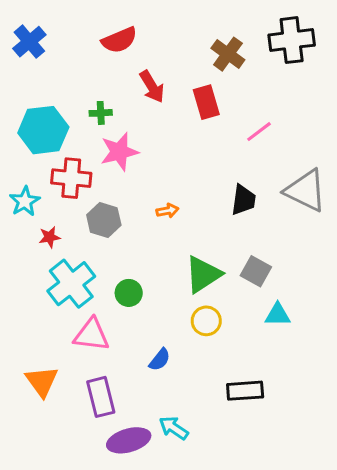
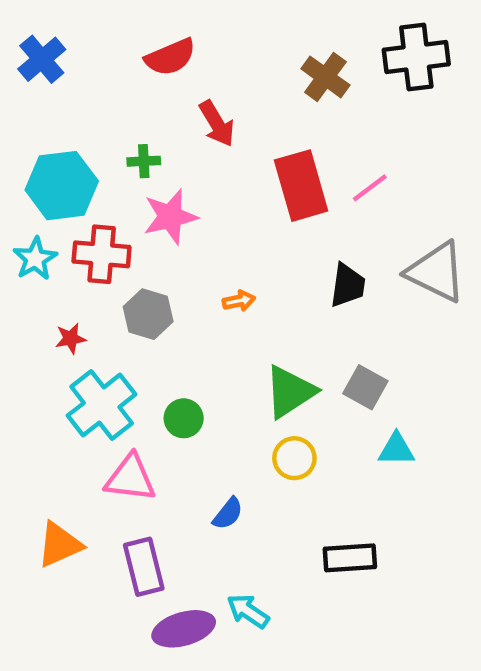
red rectangle: (206, 102) -> (301, 186), moved, size x1.4
cyan star: (25, 201) -> (35, 259), moved
orange triangle: (42, 381) -> (60, 545), turned 42

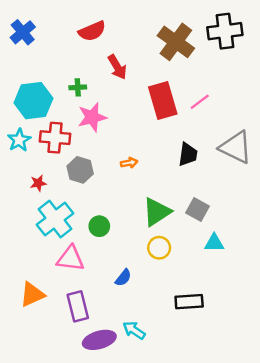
brown cross: (325, 77) -> (176, 42), size x1.4

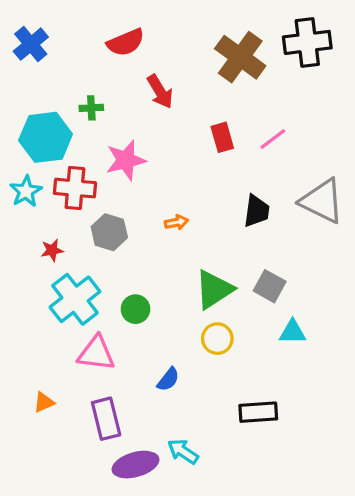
green cross: (78, 87) -> (91, 108), moved
red rectangle: (163, 101) -> (222, 137), size x0.6
orange triangle: (32, 294) -> (44, 402), size x0.6

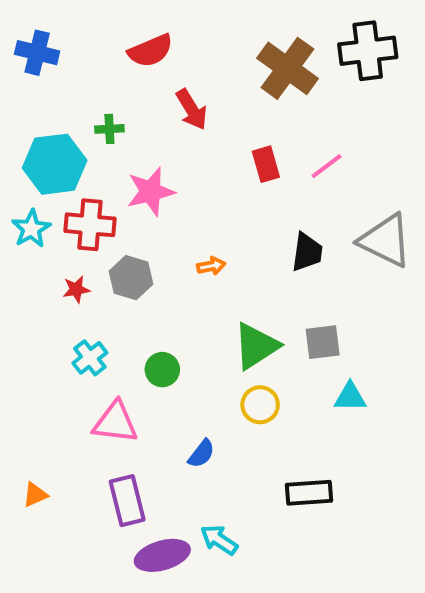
blue cross: (31, 44) -> (37, 53), turned -36
red star: (52, 250) -> (76, 289), moved
gray square: (270, 286) -> (323, 342), turned -36
cyan cross: (75, 299) -> (90, 358), size x0.6
orange triangle: (44, 402) -> (35, 495), moved

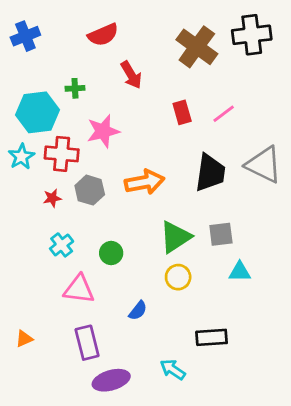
blue cross: (37, 53) -> (25, 36), turned -36
black trapezoid: (307, 252) -> (210, 173), size x1.4
orange arrow: (211, 266) -> (145, 182), size x2.0
cyan arrow: (219, 540) -> (173, 369), moved

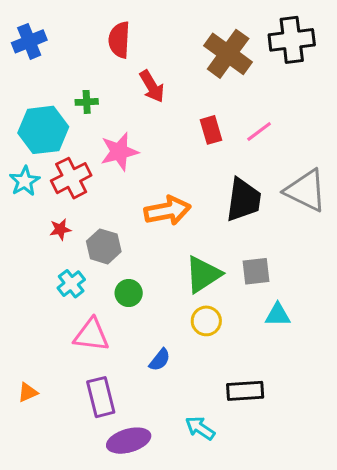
red semicircle: (103, 35) -> (119, 40), turned 116
red cross: (62, 154) -> (71, 178), turned -32
gray hexagon: (90, 190) -> (104, 246), moved

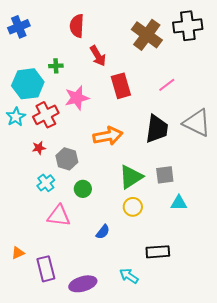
red rectangle: (211, 130) -> (121, 86), moved, size x1.4
purple rectangle: (101, 397) -> (46, 269), moved

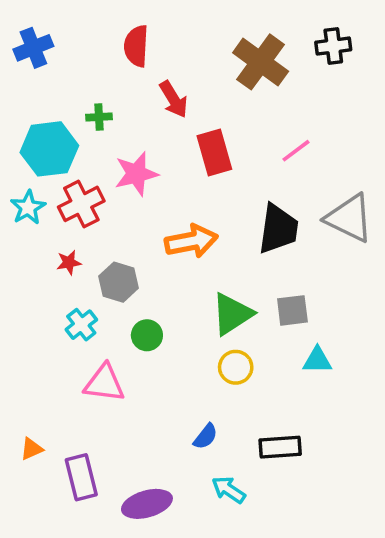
black cross: (188, 26) -> (333, 46), size x0.7
blue semicircle: (103, 232) -> (206, 436), moved

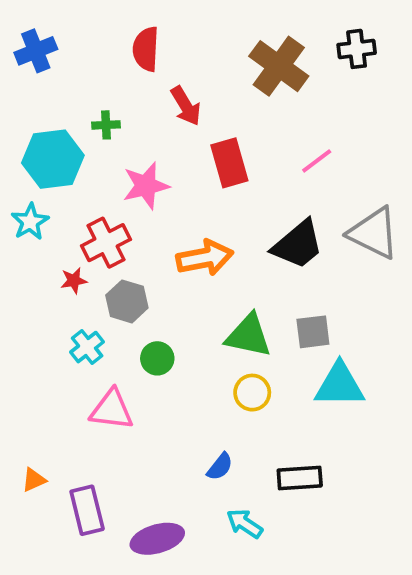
red cross: (81, 204) -> (106, 243), moved
black trapezoid: (278, 229) -> (298, 245), turned 42
green triangle: (232, 314) -> (248, 336), turned 45
cyan triangle: (317, 360) -> (340, 385), size x1.6

